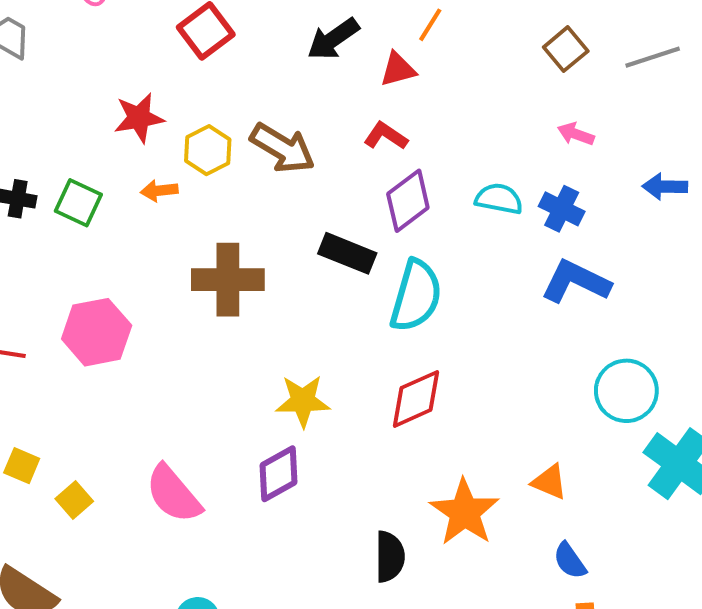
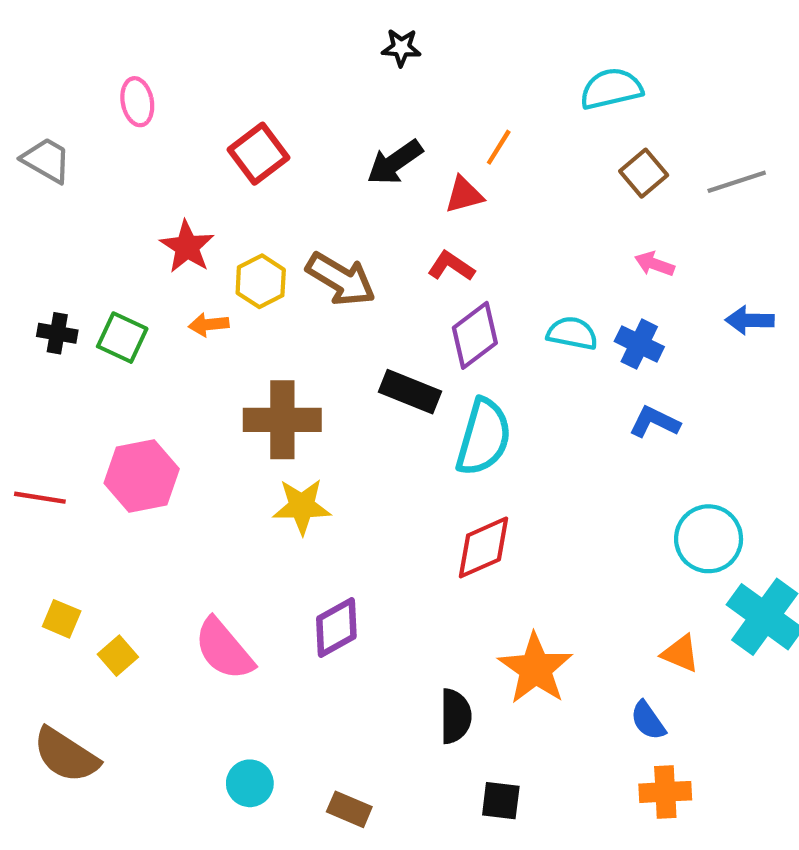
red star: (139, 118) -> (187, 247), turned -30
blue L-shape: (576, 282) -> (654, 422), size x0.7
yellow star: (303, 401) -> (302, 506), moved
orange triangle: (549, 482) -> (680, 653), moved

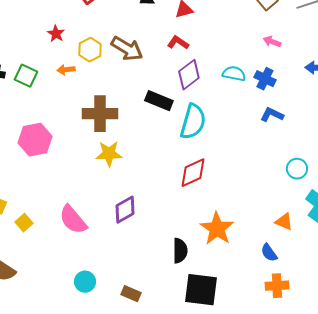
red star: (187, 247) -> (56, 34), size x0.7
cyan circle: (709, 539) -> (297, 169), size x0.7
black square: (501, 801) -> (201, 290), size x1.8

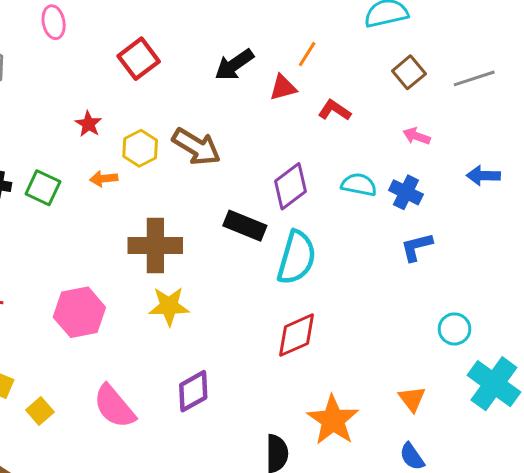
red L-shape: (178, 43) -> (335, 110), moved
blue L-shape: (272, 115) -> (417, 247), turned -40
pink hexagon: (35, 140) -> (79, 312), moved
orange triangle: (284, 222) -> (412, 399), moved, turned 30

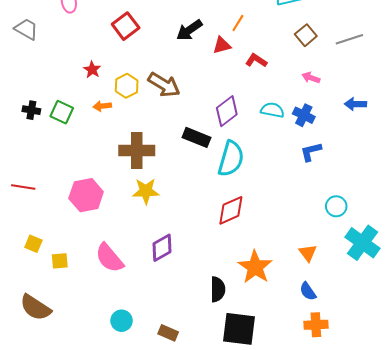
yellow square: (40, 411) -> (60, 261), turned 36

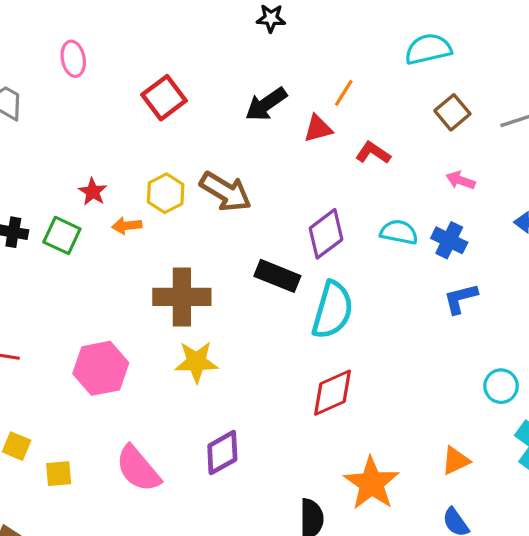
red star: (92, 70) -> (93, 192), moved
orange triangle: (308, 253) -> (456, 461), turned 42

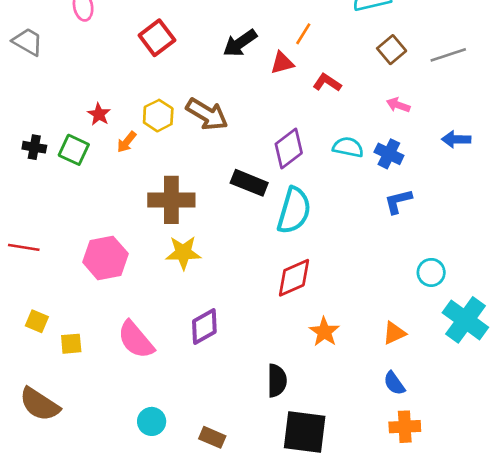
orange arrow: (127, 226) -> (127, 142), turned -45
orange star: (371, 483) -> (324, 332), moved, size x0.7

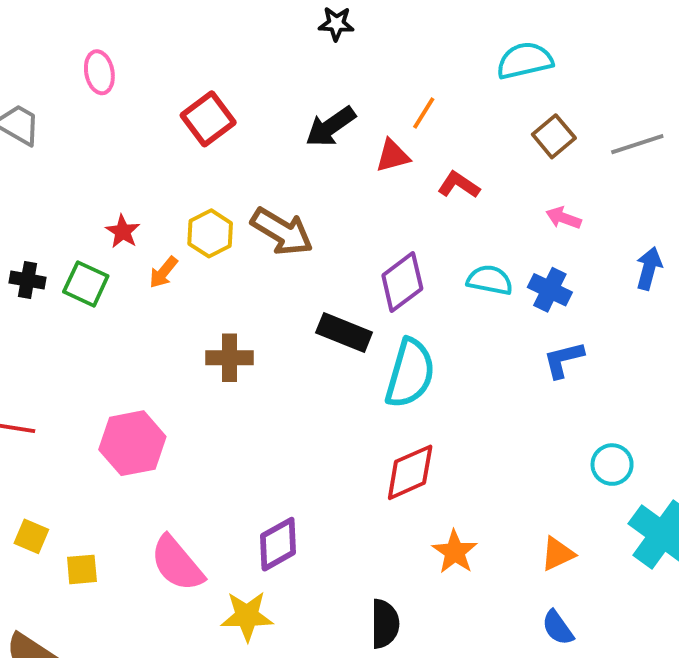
blue arrow: (456, 139) -> (649, 268), turned 104
brown cross: (171, 200) -> (229, 358), size x0.7
yellow star: (183, 253) -> (247, 616), moved

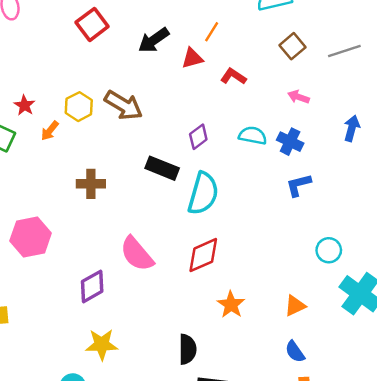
red square: (208, 119) -> (92, 24), moved
purple diamond: (402, 282) -> (198, 137), size x0.7
purple diamond: (278, 544) -> (92, 286), moved
pink semicircle: (177, 564) -> (137, 254), moved

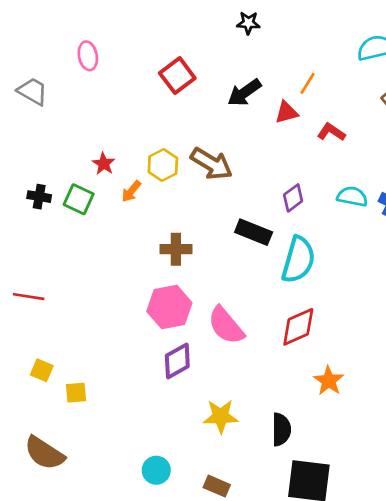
pink hexagon: (31, 237) -> (169, 307), moved
yellow star: (102, 344) -> (221, 416), moved

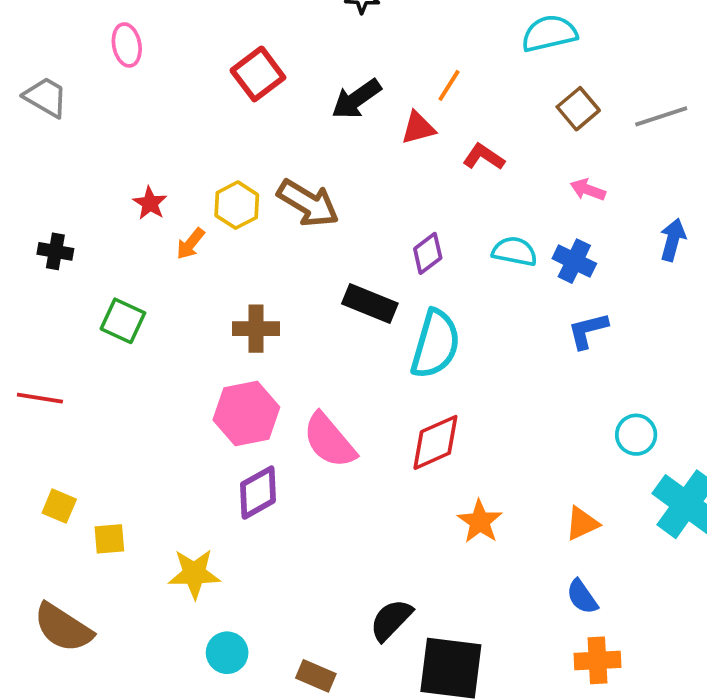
green square: (79, 199) -> (123, 321), moved
yellow star: (221, 416) -> (194, 574), moved
black semicircle: (281, 429) -> (391, 620), moved, turned -136

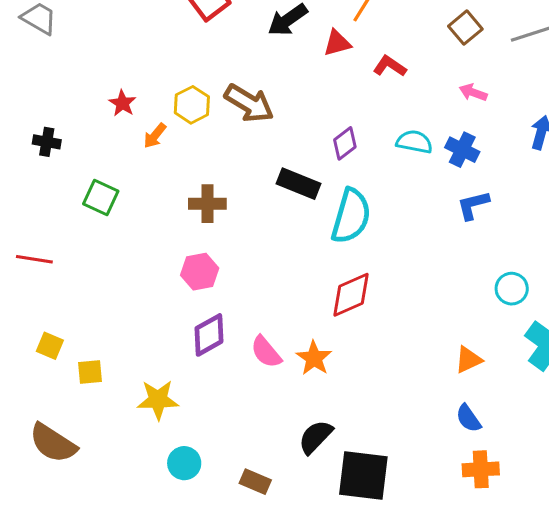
pink hexagon: (246, 413) -> (200, 272), size x0.7
pink semicircle: (329, 440) -> (266, 352), moved, size x0.7
orange star: (480, 522) -> (314, 358), moved

